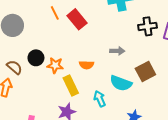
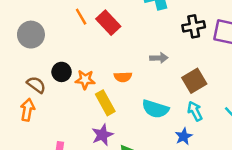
cyan semicircle: (121, 83) -> (155, 109), moved
cyan arrow: (100, 99) -> (195, 111), moved

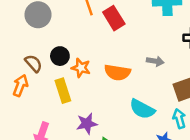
orange semicircle: (123, 77) -> (117, 72), size x1.5
yellow rectangle: (105, 103) -> (63, 91), moved

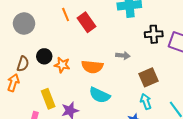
brown semicircle: (34, 63) -> (23, 64), turned 63
yellow rectangle: (63, 91) -> (48, 99), moved
cyan semicircle: (142, 109) -> (100, 95), moved

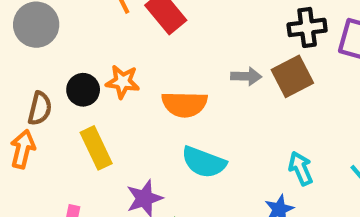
orange star: (62, 65) -> (123, 82), moved
brown square: (148, 77) -> (292, 76), moved
yellow rectangle: (48, 99) -> (96, 148), moved

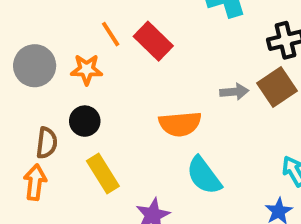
orange star: (123, 82) -> (87, 69), moved
cyan semicircle: (204, 162) -> (204, 176), turned 39

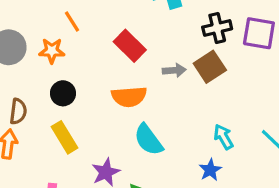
red rectangle: (153, 41) -> (130, 46), moved
black circle: (85, 121) -> (63, 93), moved

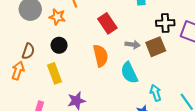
orange semicircle: (129, 97) -> (101, 56), turned -110
cyan semicircle: (148, 140) -> (129, 73), moved

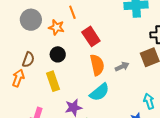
red rectangle: (107, 23) -> (91, 36), moved
gray arrow: (133, 45) -> (122, 67), moved, turned -32
cyan semicircle: (129, 73) -> (99, 92), moved, turned -105

